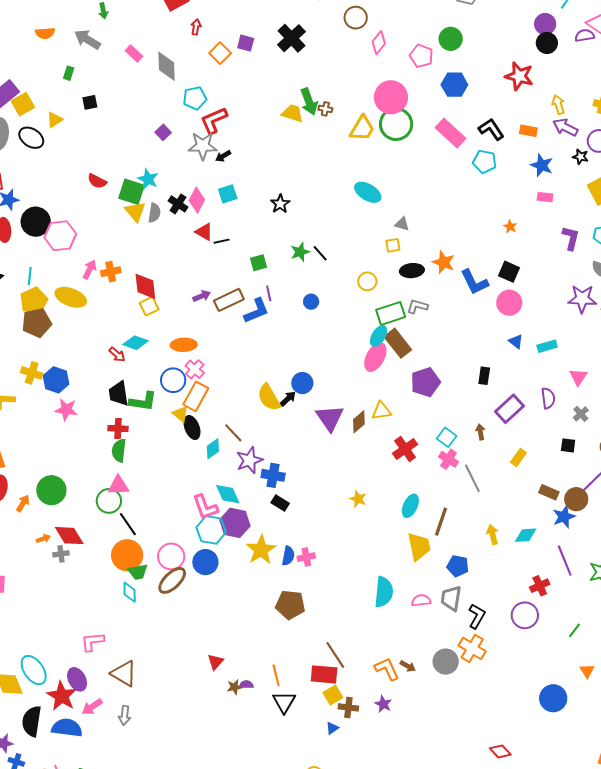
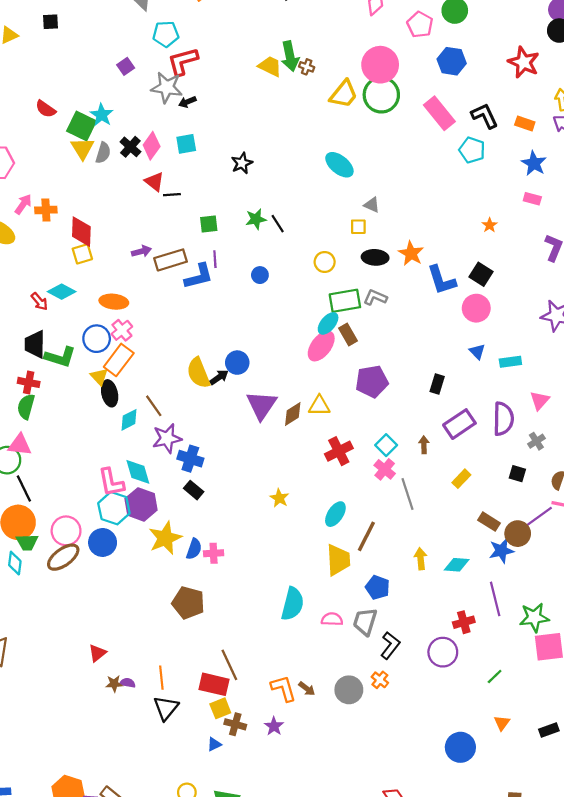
brown rectangle: (398, 343) -> (348, 334), size x0.7
purple semicircle: (548, 398) -> (503, 419), size x1.4
orange cross: (472, 648) -> (380, 680), size x0.6

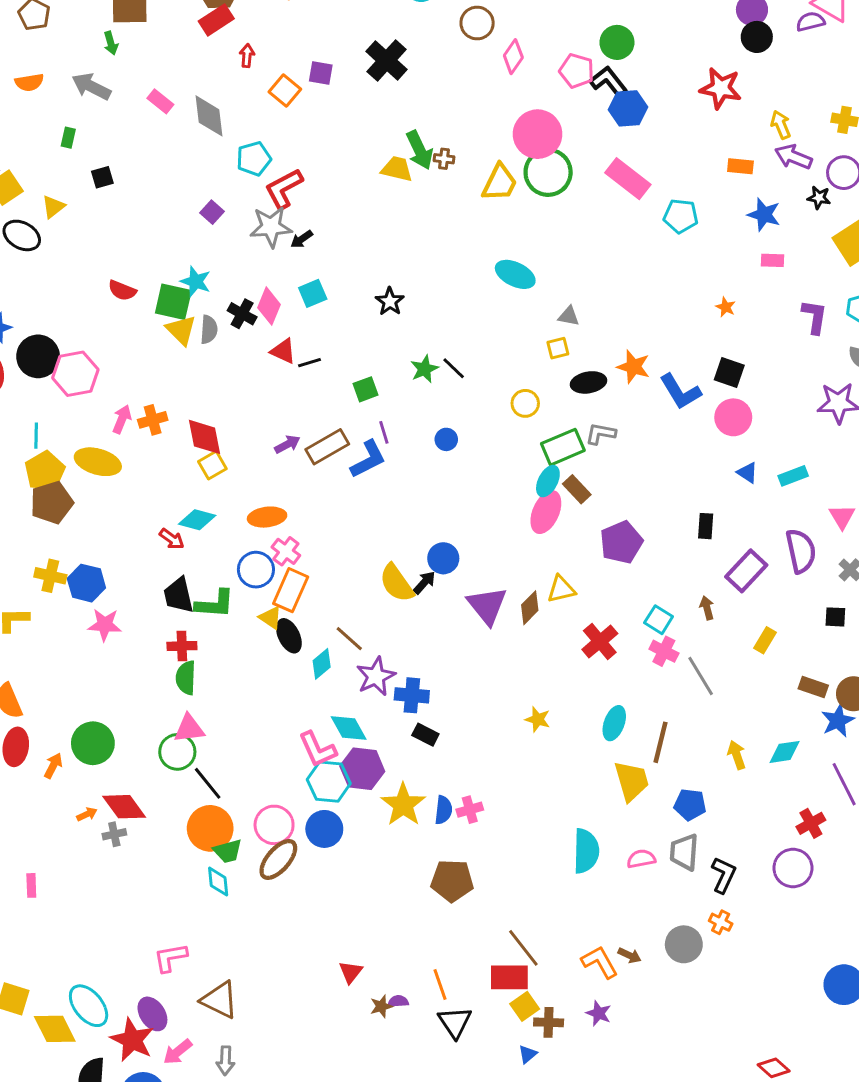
black L-shape: (485, 116) -> (609, 81), moved

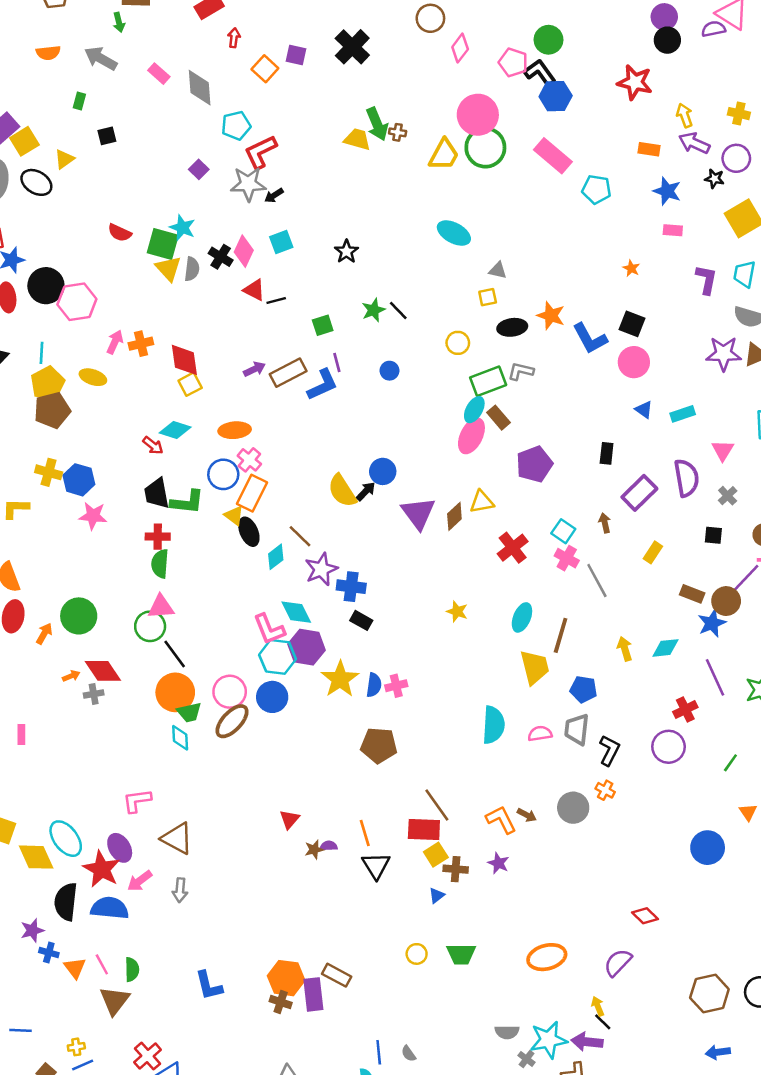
yellow ellipse: (98, 462) -> (93, 377), size x0.7

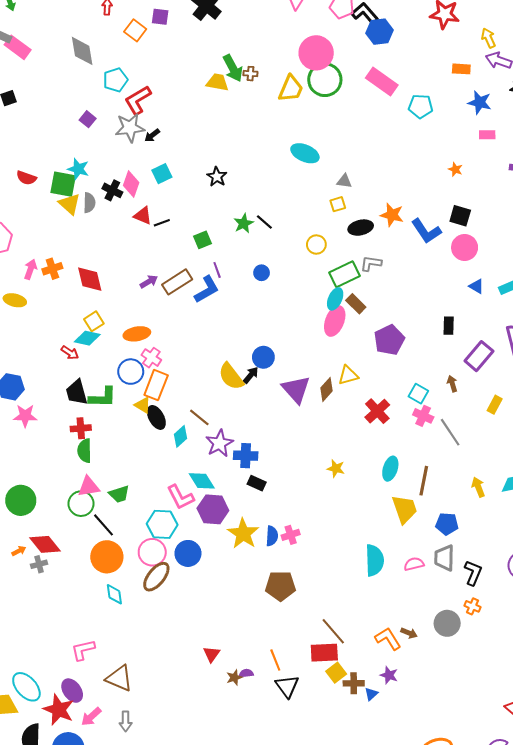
pink rectangle: (159, 74) -> (18, 47), moved, size x1.4
yellow square: (190, 384) -> (94, 321), moved
cyan hexagon: (278, 657) -> (162, 524), moved
green trapezoid: (189, 712) -> (119, 494), moved
blue triangle: (437, 895) -> (371, 694), moved

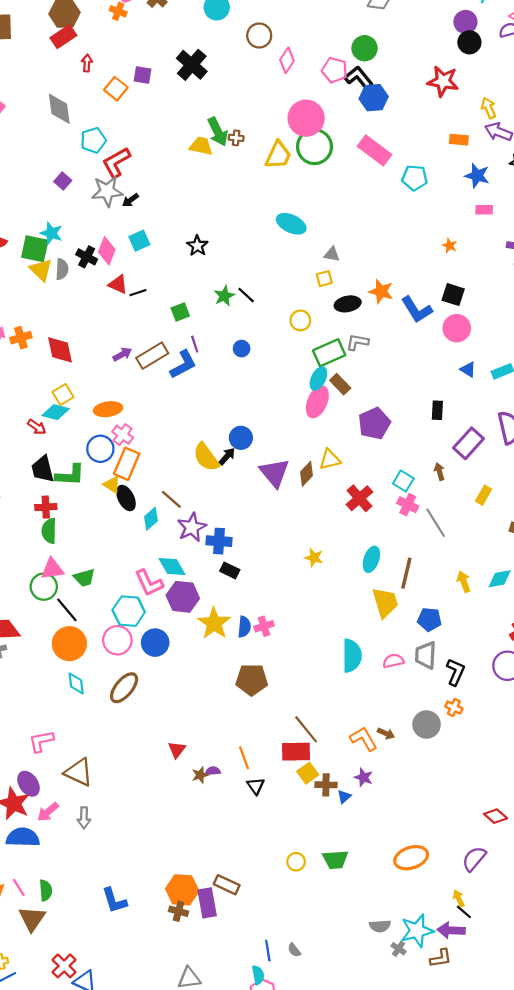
brown ellipse: (156, 577) -> (124, 688), moved
black triangle: (287, 686) -> (256, 786), size x0.7

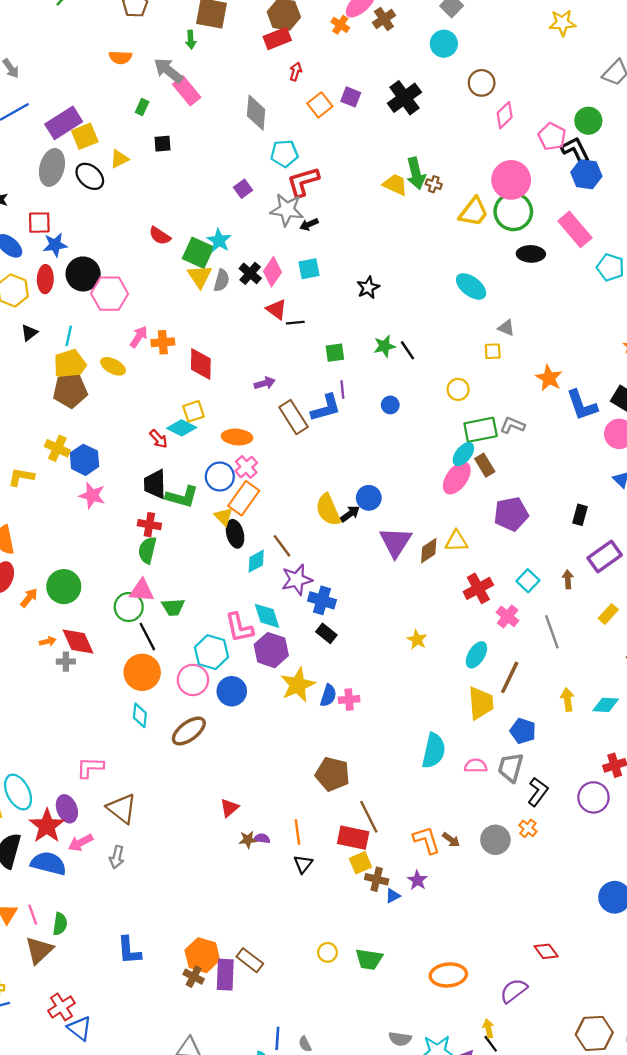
black ellipse: (348, 304) -> (531, 254), moved
brown rectangle: (152, 356) -> (294, 417), moved, turned 76
pink cross: (408, 505) -> (508, 616), moved
brown pentagon: (252, 680) -> (333, 774), moved

